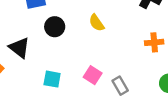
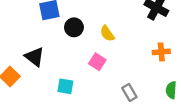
black circle: (55, 27) -> (74, 27), moved
pink square: (93, 75) -> (97, 62), moved

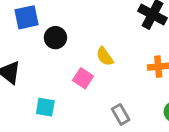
yellow semicircle: (107, 33) -> (105, 56), moved

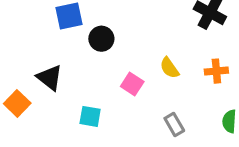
yellow semicircle: (105, 56) -> (169, 68), moved

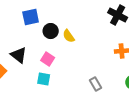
yellow semicircle: (169, 68) -> (69, 36), moved
pink square: (132, 84) -> (48, 59), moved

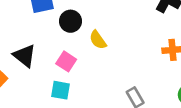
yellow semicircle: (69, 36) -> (98, 40), moved

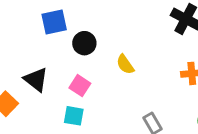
yellow semicircle: (98, 40) -> (125, 64), moved

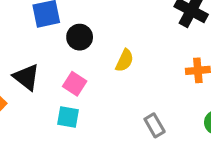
yellow semicircle: (125, 64) -> (125, 60), turned -120

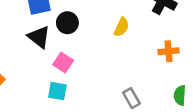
yellow semicircle: (125, 60) -> (121, 27), moved
black triangle: (26, 77) -> (39, 37), moved

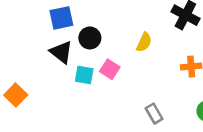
pink square: (63, 63) -> (110, 69), moved
cyan square: (57, 91) -> (84, 75), moved

